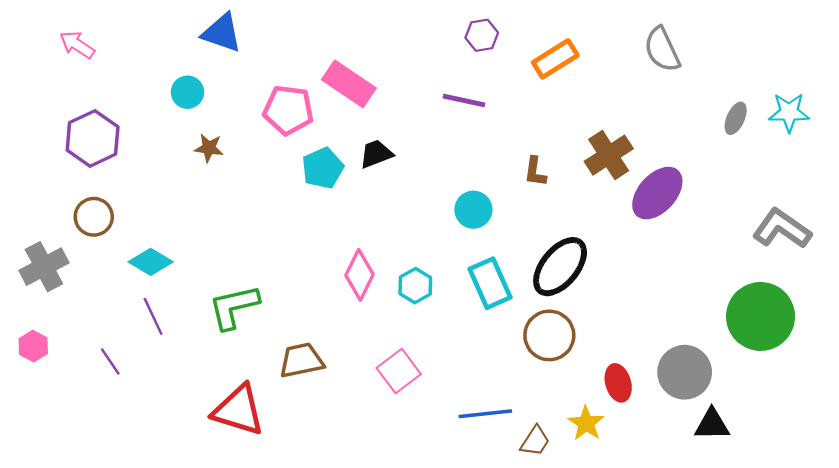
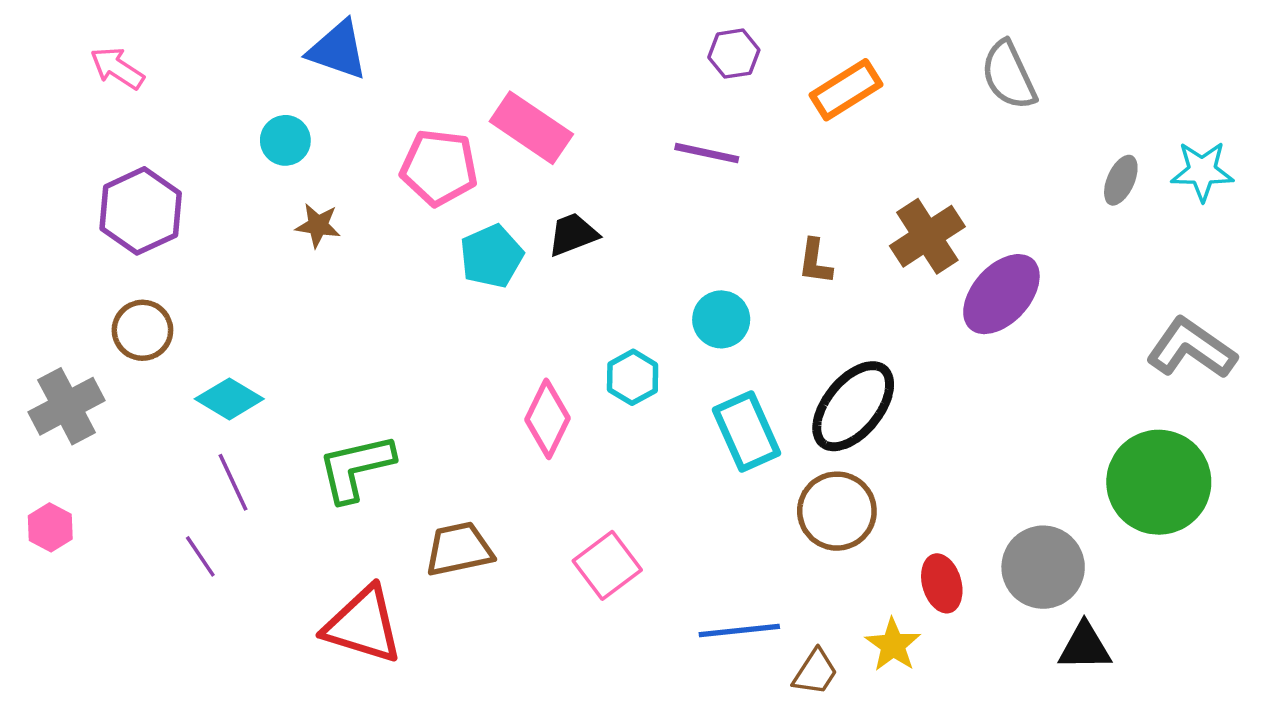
cyan hexagon: (415, 286) -> (633, 377), moved
purple line: (110, 362) -> (200, 556), moved

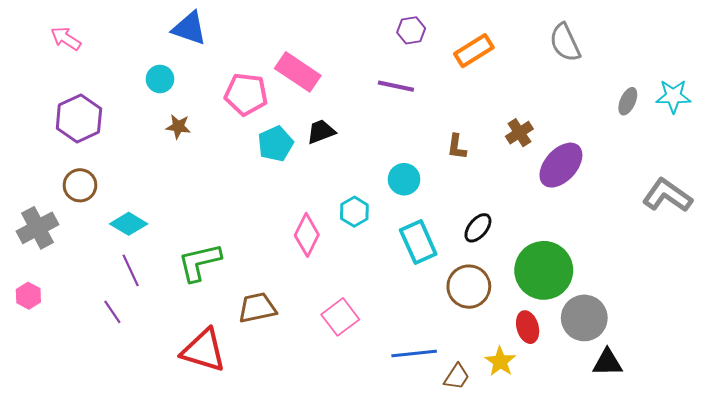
brown cross: (927, 236) -> (519, 133), size x0.7
black ellipse: (853, 406) -> (478, 228), size x0.6
green circle: (1159, 482) -> (544, 270), moved

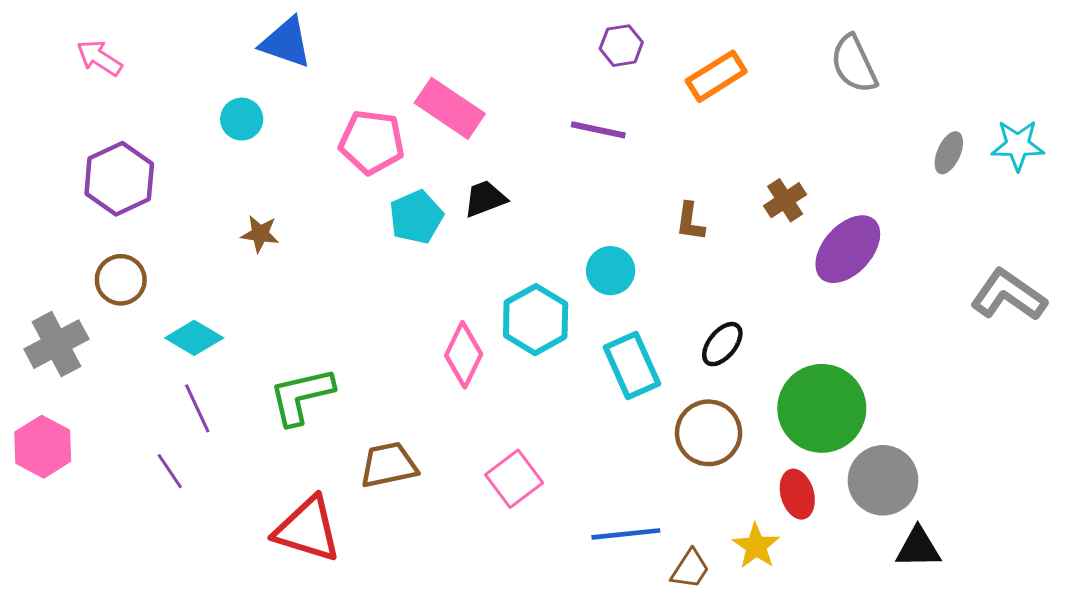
brown star: (178, 127) -> (260, 234), moved
cyan hexagon: (354, 212) -> (536, 320), size x1.5
pink hexagon: (28, 296) -> (43, 447), size x1.5

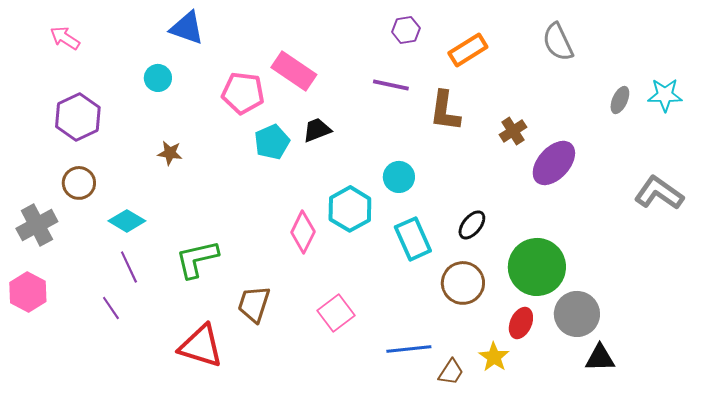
brown L-shape: (690, 222) -> (445, 111), moved, size x1.6
brown trapezoid: (389, 465) -> (254, 304), turned -60
red ellipse: (797, 494) -> (521, 323), turned 40

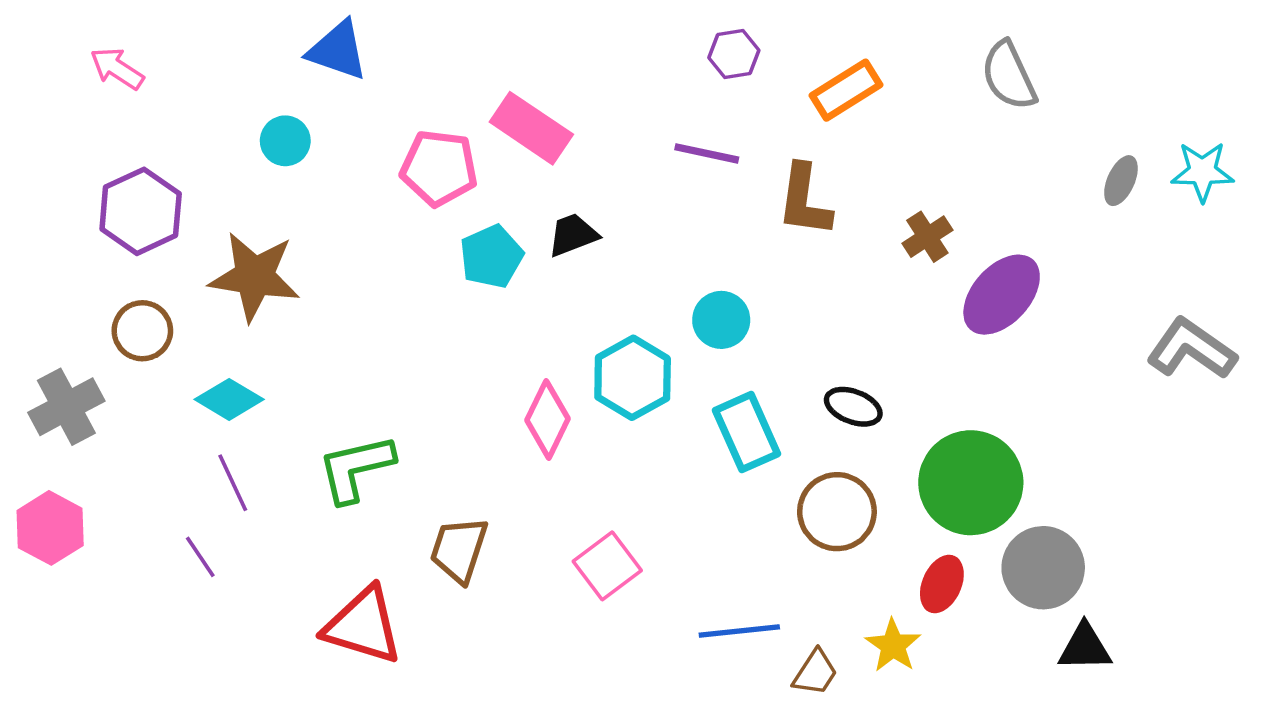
brown star: (170, 153) -> (255, 276), moved, size x2.0
black ellipse: (472, 225) -> (853, 407), turned 72

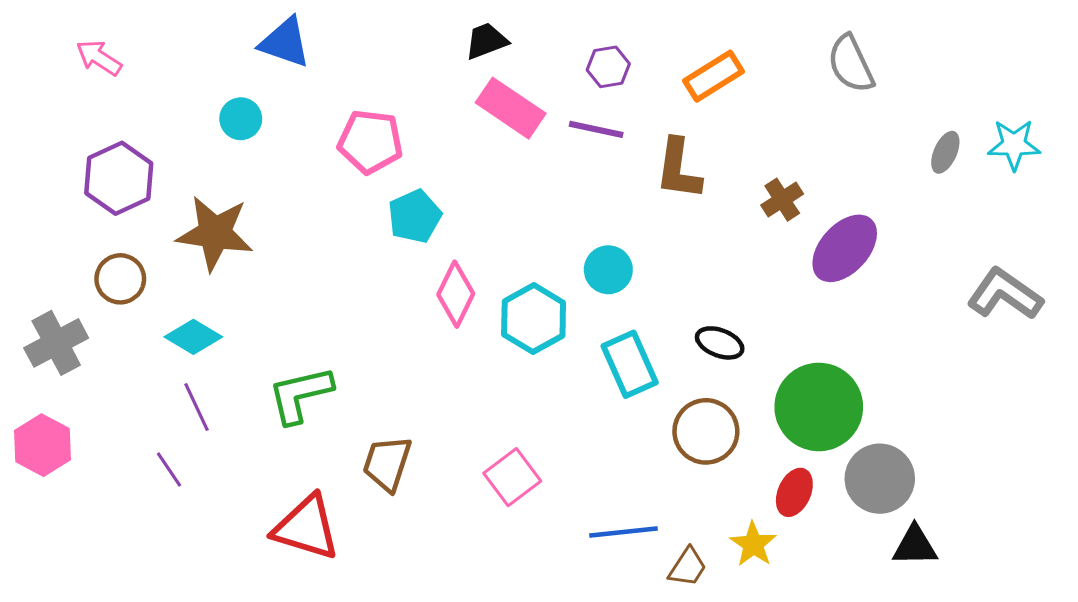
purple hexagon: (734, 54) -> (608, 67), moved
pink rectangle: (531, 128) -> (511, 108), moved
black trapezoid: (573, 235) -> (486, 41), moved
pink diamond: (548, 419) -> (456, 294), moved

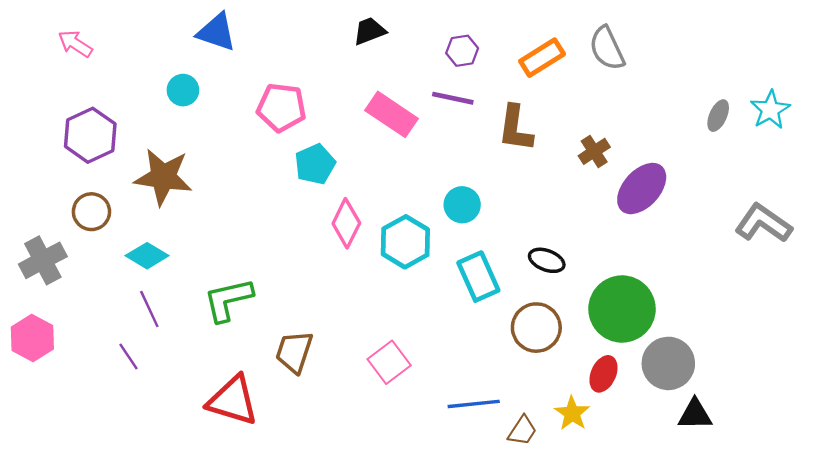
gray semicircle: (851, 64) -> (607, 48), moved
pink rectangle: (511, 108) -> (391, 114), moved
cyan star: (1014, 145) -> (770, 110), turned -30

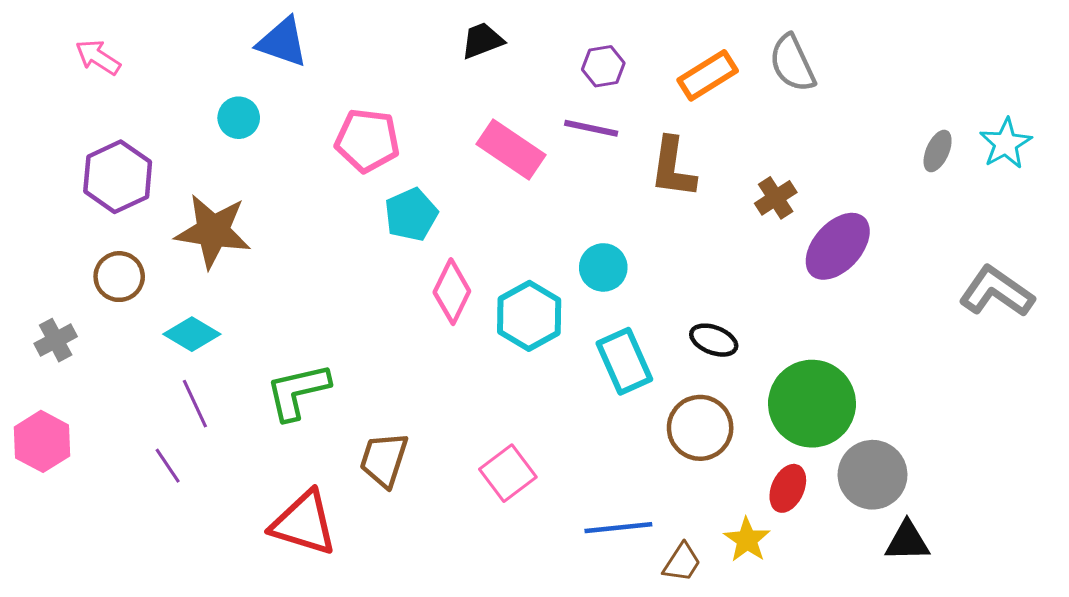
gray cross: (43, 260) -> (56, 340), size x0.7

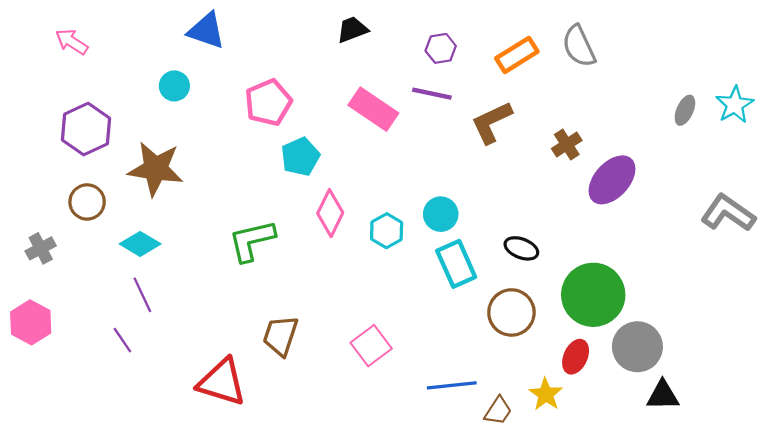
pink pentagon: (367, 140) -> (268, 103), turned -30
brown L-shape: (673, 168) -> (492, 122), turned 57
cyan circle: (603, 267) -> (441, 214), moved
cyan hexagon: (529, 316) -> (387, 231), size x0.7
green L-shape: (298, 392) -> (252, 241), moved

